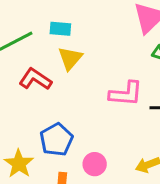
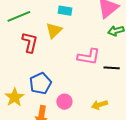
cyan rectangle: (60, 29) -> (65, 11), moved
red L-shape: (35, 79) -> (30, 42), turned 65

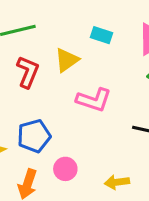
cyan rectangle: (65, 11) -> (102, 35), moved
pink L-shape: (89, 57) -> (94, 100), moved

